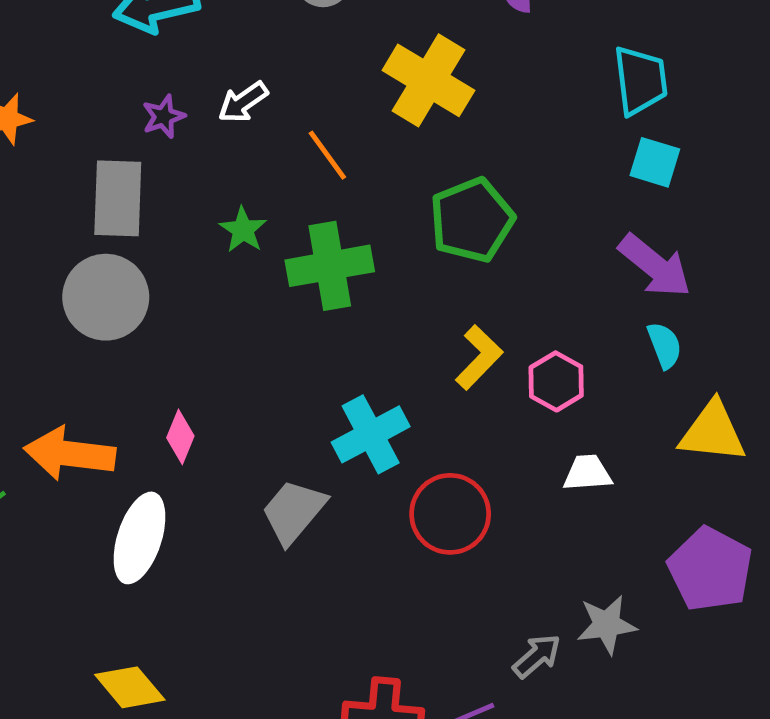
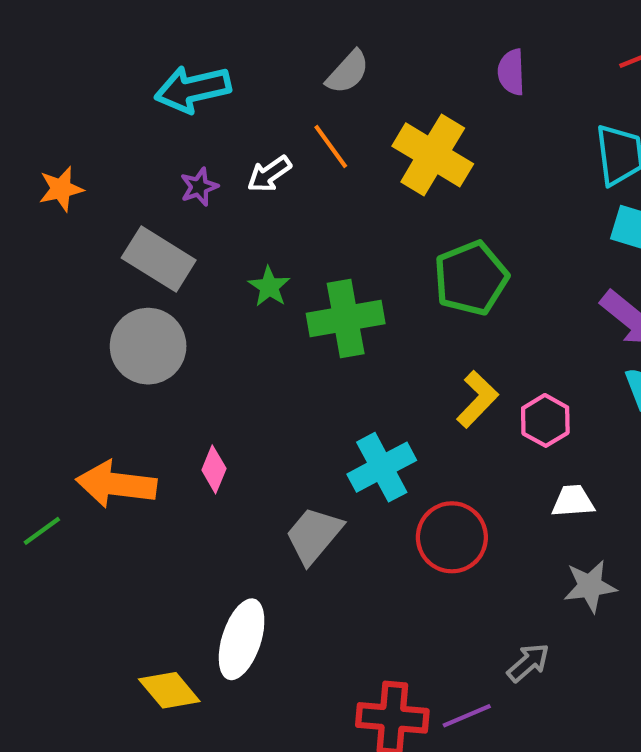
orange line: (327, 155) -> (331, 146), moved
gray rectangle: (118, 198) -> (159, 259), turned -60
white ellipse: (139, 538) -> (242, 639), moved
gray star: (607, 625) -> (590, 586), moved

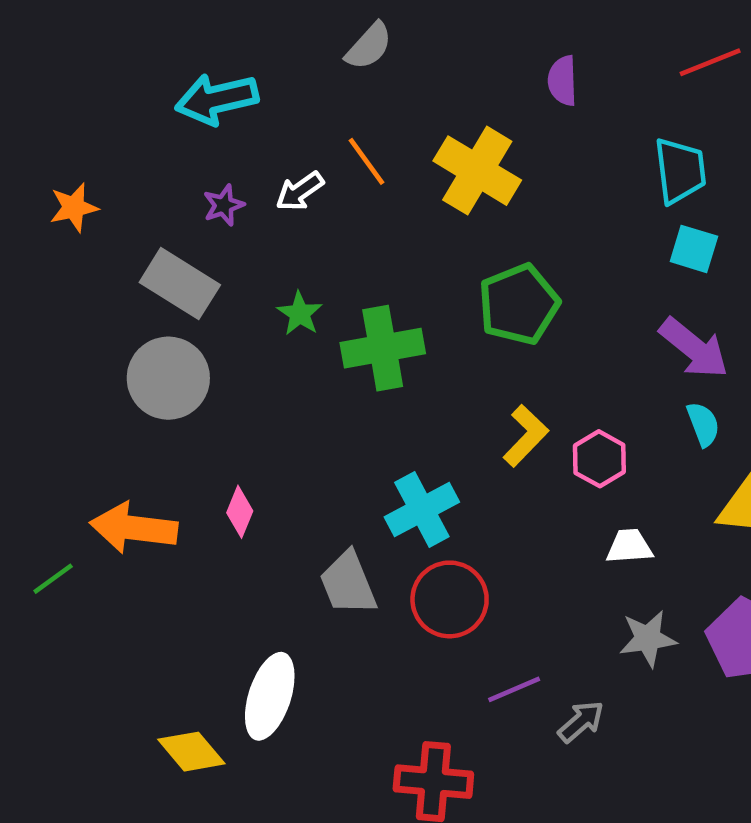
gray semicircle: (348, 72) -> (369, 46), moved
gray trapezoid: (314, 535) -> (348, 583), turned -62
red circle: (452, 537) -> (450, 599), moved
purple line: (467, 716) -> (514, 689), moved

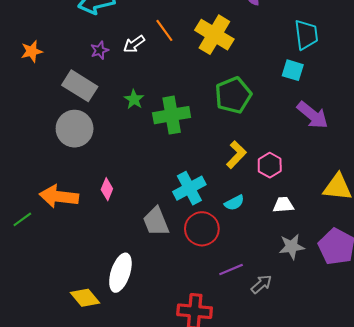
cyan square: (694, 249) -> (293, 70), moved
cyan semicircle: (703, 424) -> (234, 203), moved, turned 84

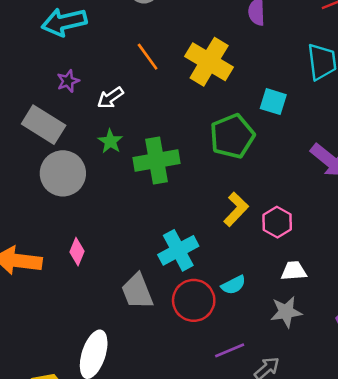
white arrow: (134, 44) -> (110, 98), moved
cyan square: (293, 70) -> (273, 102), moved
gray circle: (75, 129) -> (63, 173), moved
cyan semicircle: (234, 203) -> (233, 285), moved
gray star: (292, 247) -> (286, 312), moved

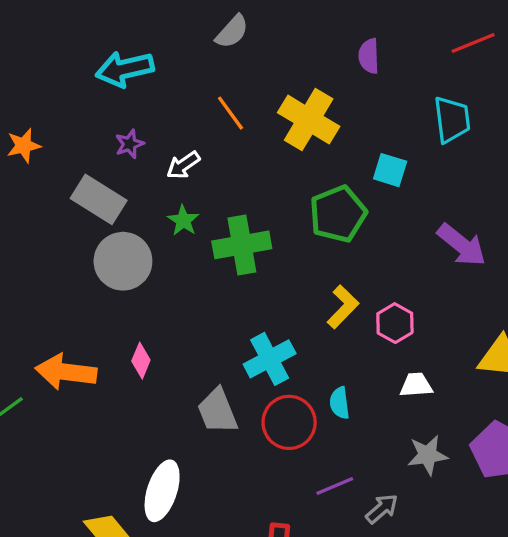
cyan semicircle: (233, 285) -> (340, 403), turned 110
gray star: (286, 312) -> (427, 455), moved

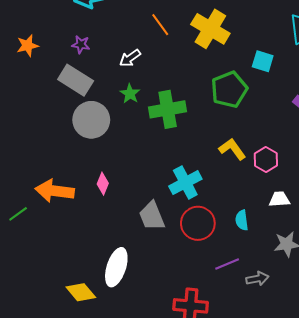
purple star: (129, 144) -> (81, 45), moved, turned 30
yellow L-shape: (343, 307) -> (232, 149), turned -80
cyan semicircle: (340, 403) -> (242, 220), moved
gray arrow: (382, 509) -> (257, 279), turned 30

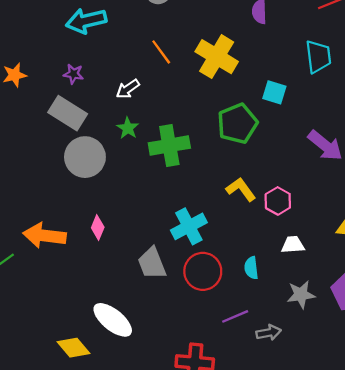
white ellipse: (116, 267) -> (113, 320), turned -69

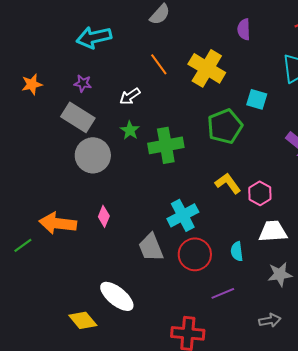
white trapezoid: (293, 245) -> (273, 231), size x1.4
gray arrow: (269, 333) -> (270, 320), moved

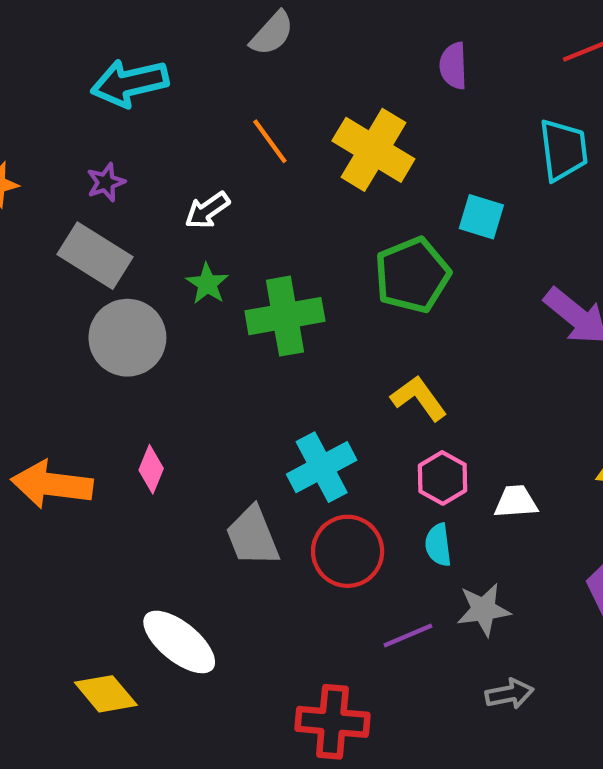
purple star: (83, 83) -> (106, 182), turned -30
pink hexagon: (260, 193) -> (443, 478), moved
white trapezoid: (273, 231) -> (516, 502), size x0.7
gray star: (280, 274) -> (484, 610), moved

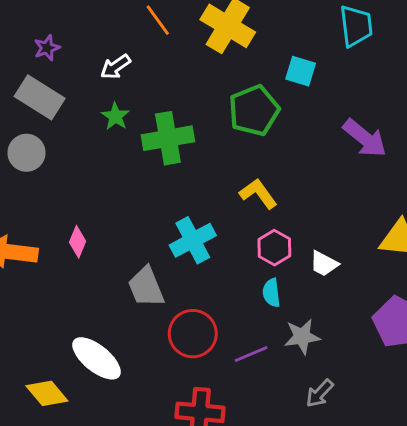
gray circle: (127, 338) -> (27, 153), moved, size x0.7
white trapezoid: (516, 502) -> (324, 264), turned -148
red circle: (348, 551) -> (193, 334), moved
gray arrow: (509, 694) -> (320, 393), turned 144

